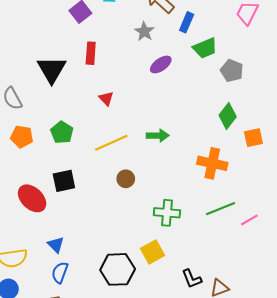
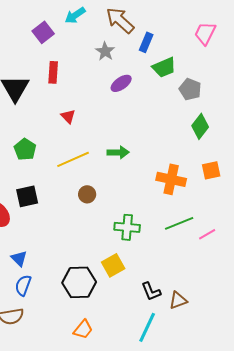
green diamond: (228, 116) -> (200, 126), moved
orange square: (253, 138) -> (211, 170), moved

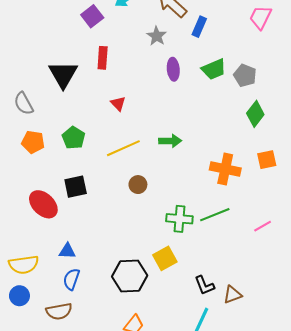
green trapezoid: (164, 67) -> (214, 69), moved
purple ellipse: (121, 83) -> (173, 69), turned -60
green line: (179, 223) -> (215, 215), moved
blue triangle: (19, 258) -> (67, 251), turned -42

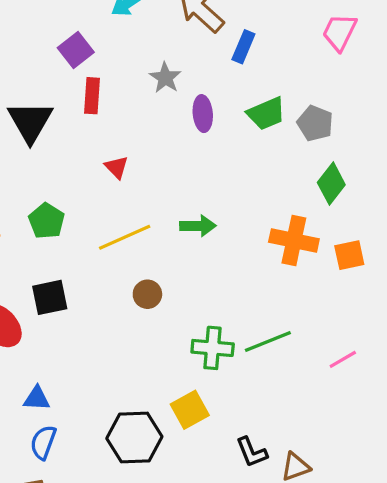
purple square: (92, 16) -> (76, 50), moved
gray star: (157, 36) -> (165, 78), moved
orange cross: (225, 169) -> (294, 241), moved

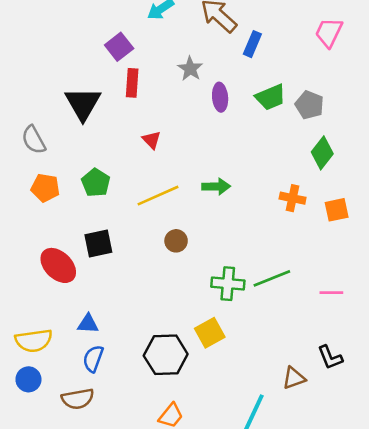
orange cross: (294, 241) -> (293, 198), size x0.7
pink line: (343, 359) -> (331, 293), turned 30
black L-shape: (252, 452) -> (330, 357), moved

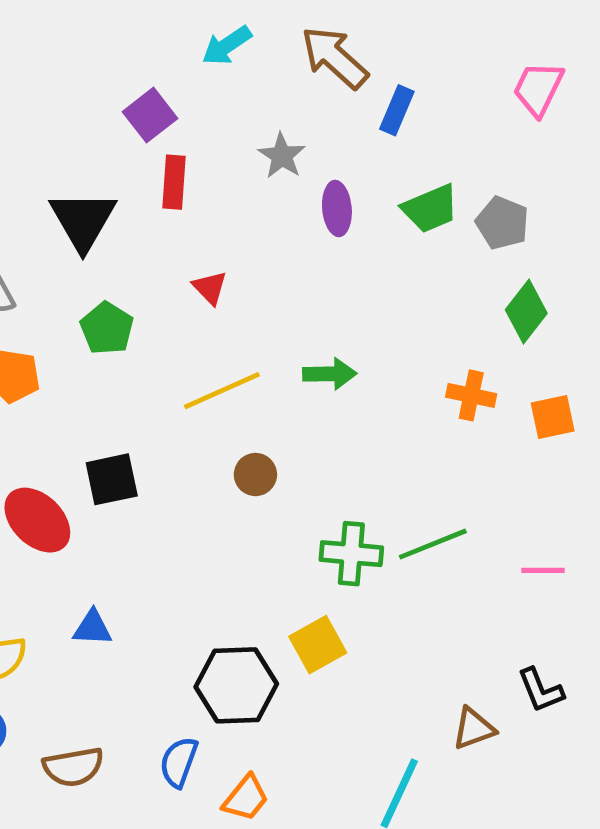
green pentagon: (96, 183) -> (107, 328), moved
blue semicircle: (93, 359) -> (179, 762), moved

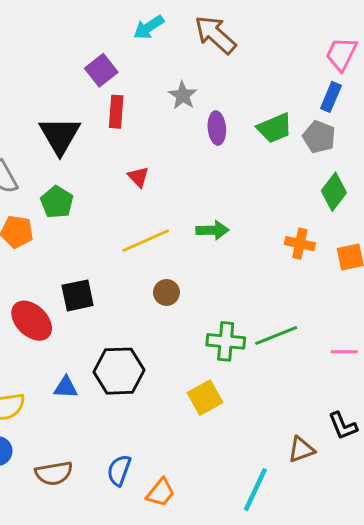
blue rectangle: (397, 110) -> (331, 97), moved
green pentagon: (107, 328) -> (57, 202), moved
black hexagon: (236, 685) -> (119, 371), moved

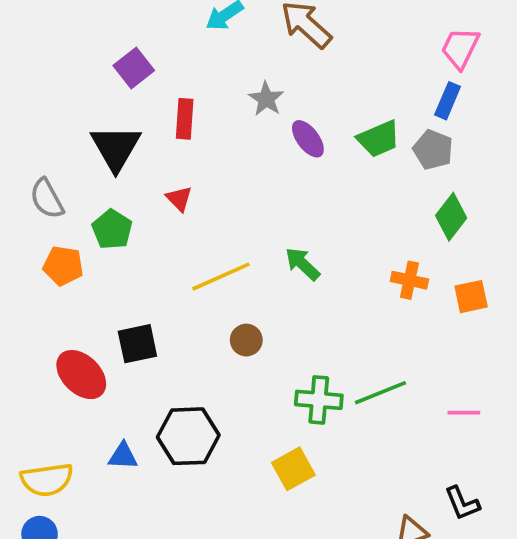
purple square: (101, 70) -> (134, 68), moved
purple ellipse: (217, 128) -> (308, 139), turned -32
red triangle: (138, 177) -> (179, 199), moved
green arrow: (212, 230) -> (302, 264), turned -136

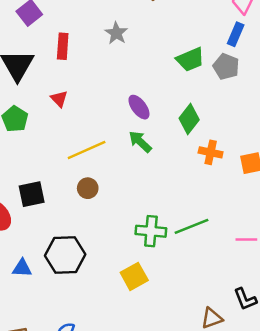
purple ellipse: (308, 139) -> (139, 107), moved
green diamond: (451, 217) -> (189, 119), moved
brown circle: (246, 340) -> (88, 188), moved

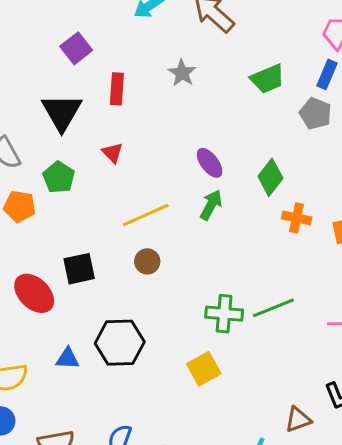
green trapezoid: (190, 59) -> (268, 79), moved
green arrow: (140, 142) -> (211, 205), turned 75

